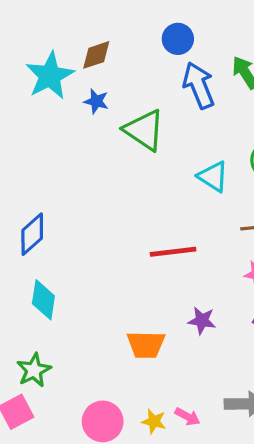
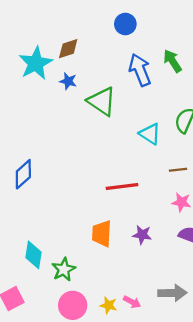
blue circle: (178, 39) -> (125, 24), moved
cyan diamond: (43, 300) -> (33, 255), moved
orange trapezoid: (146, 345) -> (102, 234), moved, turned 92
green star: (34, 370) -> (64, 269), moved

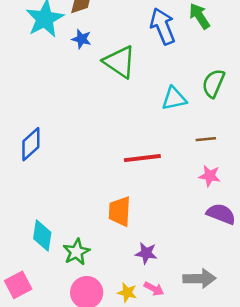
cyan triangle: (150, 134) -> (174, 99), turned -45
purple star: (142, 235) -> (146, 253), moved

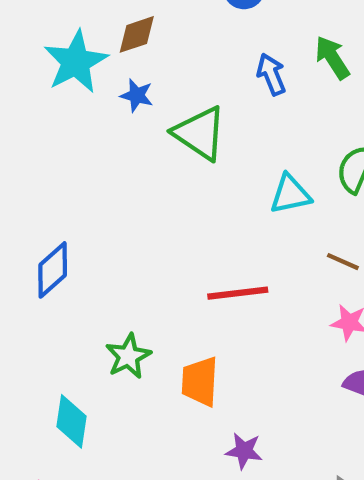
blue arrow: (163, 26) -> (271, 74), size x0.7
brown line: (206, 139) -> (343, 262), turned 30
green star: (76, 252) -> (128, 356), moved

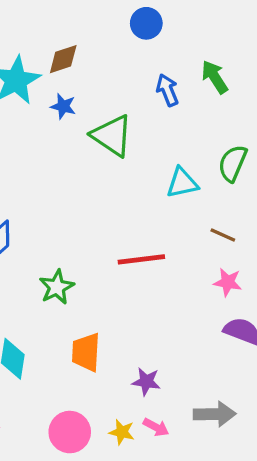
green star: (128, 356) -> (57, 287), moved
orange trapezoid: (200, 381) -> (86, 352), moved

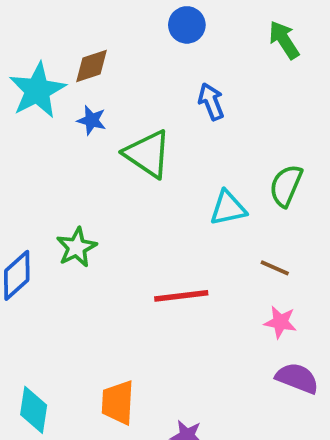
green arrow: (215, 77) -> (284, 40), moved
green star: (57, 287) -> (77, 247), moved

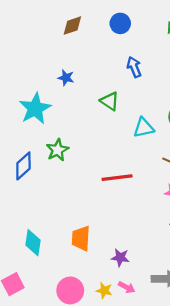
brown diamond: (92, 66) -> (72, 26), moved
cyan star: (37, 90) -> (35, 109), moved
green triangle: (148, 154) -> (110, 101), moved, size x0.7

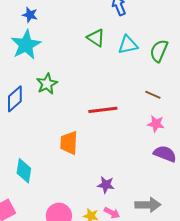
blue star: (66, 78) -> (30, 15), moved
cyan triangle: (144, 128) -> (128, 45), moved
orange trapezoid: (81, 238) -> (69, 143), moved

